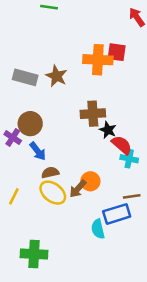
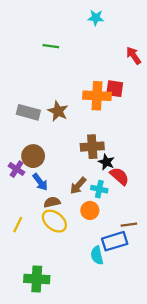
cyan cross: (129, 159) -> (99, 189), moved
brown arrow: (78, 189) -> (78, 186), moved

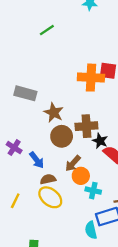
green line: (51, 46) -> (47, 30), turned -42
brown star: (58, 111) -> (54, 113), moved
brown circle: (33, 156) -> (62, 136), moved
cyan cross: (99, 189) -> (93, 191), moved
orange circle: (90, 210) -> (81, 176), moved

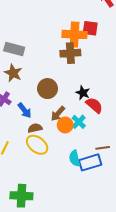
brown star: (54, 113) -> (13, 73), moved
brown cross: (86, 126) -> (70, 53), moved
cyan cross: (93, 191) -> (79, 122), moved, turned 32
cyan semicircle: (91, 230) -> (75, 158), moved

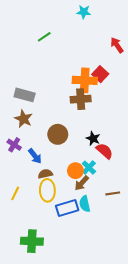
red square: (90, 28) -> (100, 74), turned 35
brown arrow: (58, 114) -> (82, 183), moved
yellow ellipse: (37, 145) -> (47, 190), turned 50
blue rectangle: (90, 162) -> (67, 208), moved

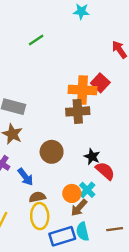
brown line: (113, 193) -> (115, 229), moved

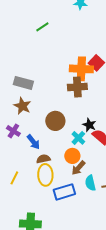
cyan cross: (87, 190) -> (78, 138), moved
cyan semicircle: (83, 232) -> (90, 183), moved

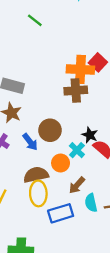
green line: (42, 27) -> (35, 20), turned 72
blue arrow: (33, 142) -> (30, 142), moved
orange circle: (72, 156) -> (61, 163), moved
brown semicircle: (43, 159) -> (36, 175), size x1.5

